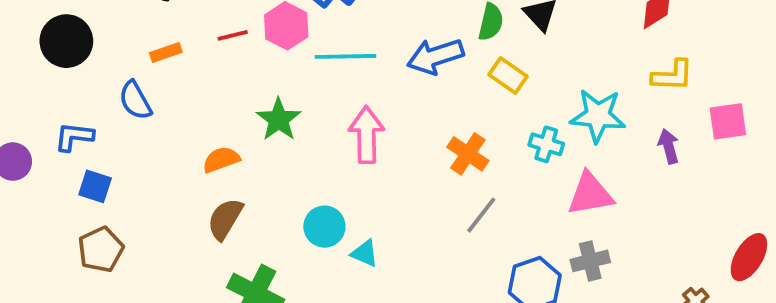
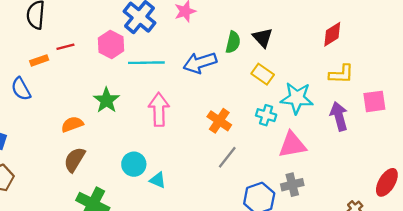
red line: (233, 35) -> (65, 47), moved
yellow rectangle: (508, 76) -> (263, 74), moved
purple arrow: (669, 146) -> (339, 116), size x1.4

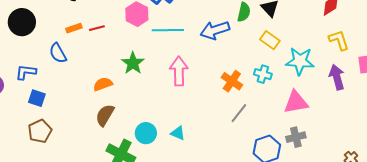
red line: (65, 47) -> (97, 28), moved
yellow L-shape: (341, 74) -> (339, 40), turned -110
cyan cross: (266, 115) -> (263, 74), moved
cyan circle: (134, 164) -> (146, 133), moved

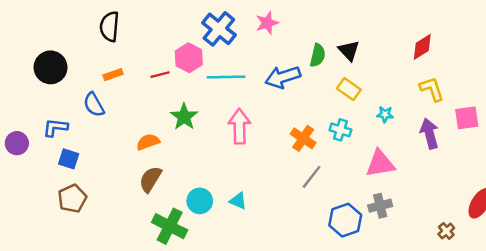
red line: (97, 28) -> (160, 75), moved
cyan star: (300, 61) -> (385, 114), size x0.5

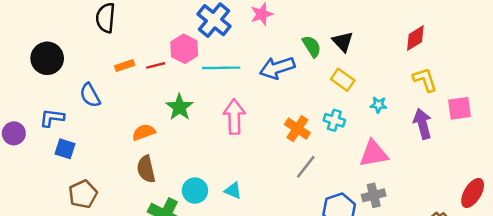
green semicircle: (318, 55) -> (312, 46), turned -45
orange rectangle: (113, 75) -> (125, 65), moved
brown semicircle: (150, 179) -> (146, 169), turned -44
brown pentagon: (72, 198) -> (83, 194), moved

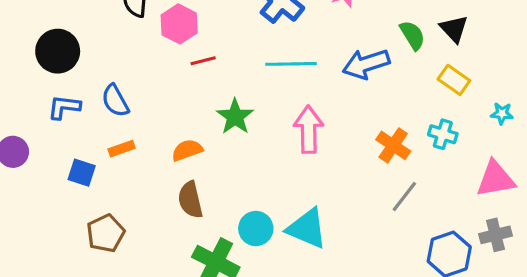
pink hexagon: (184, 49) -> (179, 24), moved
orange rectangle: (125, 65) -> (122, 149), moved
blue L-shape: (52, 118) -> (64, 107), moved
cyan triangle: (233, 191) -> (307, 229), size x1.8

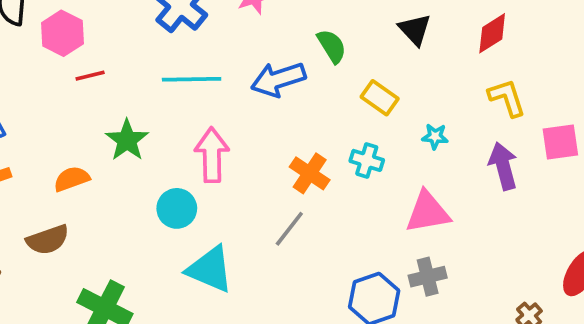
black triangle: (454, 29) -> (415, 30), moved
gray line: (404, 197) -> (289, 229), moved
brown semicircle: (190, 200) -> (48, 240), moved, turned -96
cyan circle: (256, 229) -> (177, 208), moved

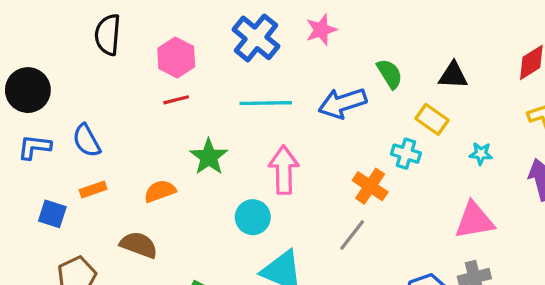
black triangle: (415, 30) -> (453, 75), moved, turned -44
pink hexagon: (62, 33) -> (176, 57), moved
cyan cross: (367, 160) -> (406, 154), moved
brown semicircle: (48, 240) -> (139, 245), turned -141

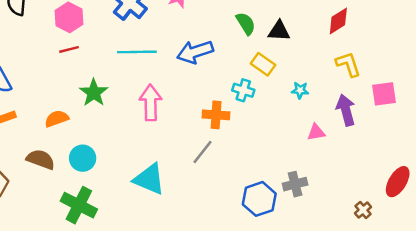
green semicircle: (390, 74) -> (246, 23), moved
orange cross: (370, 186) -> (216, 115), turned -30
cyan circle: (253, 217) -> (83, 158), moved
pink triangle: (474, 220) -> (316, 132), moved, size x0.6

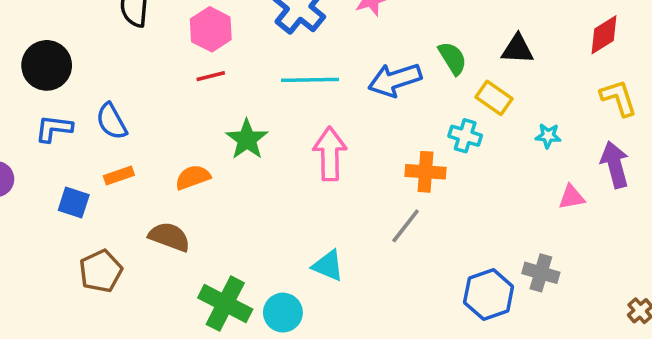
green semicircle: (246, 23) -> (453, 58), moved
cyan circle: (83, 158) -> (283, 313), moved
cyan triangle: (149, 179) -> (328, 266), size x0.7
gray cross: (295, 184) -> (541, 273), turned 30

